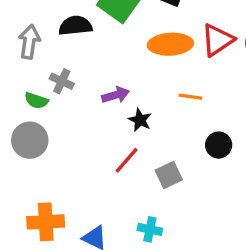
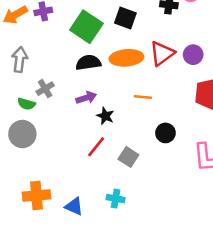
black semicircle: (75, 26) -> (88, 63), moved
gray cross: (62, 81) -> (45, 89), turned 36
gray square: (169, 175) -> (128, 157), turned -30

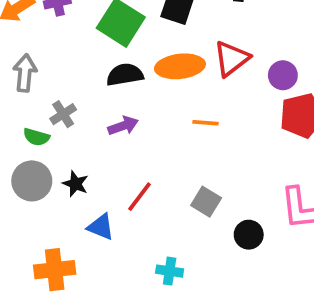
purple circle: (193, 55) -> (283, 75), moved
black star: (105, 116) -> (75, 184), moved
black circle: (165, 133) -> (249, 235), moved
gray square: (128, 157) -> (206, 202), moved
blue triangle: (74, 206) -> (101, 227), moved

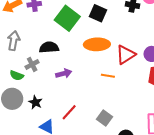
red triangle: (231, 59) -> (126, 55), moved
black semicircle: (125, 75) -> (49, 47), moved

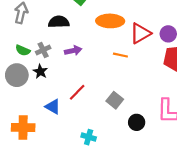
gray cross: (32, 64) -> (43, 50), moved
black star: (35, 102) -> (40, 71), moved

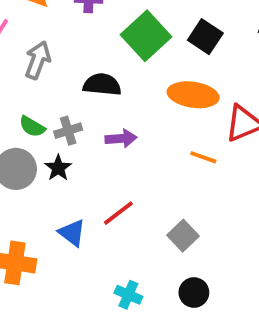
black circle: (137, 122) -> (194, 293), moved

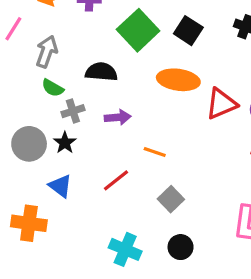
green semicircle: (32, 127) -> (53, 88), moved
orange line: (203, 157) -> (155, 152), moved
blue triangle: (72, 233) -> (60, 186), moved
cyan cross: (128, 295) -> (125, 249), size x1.4

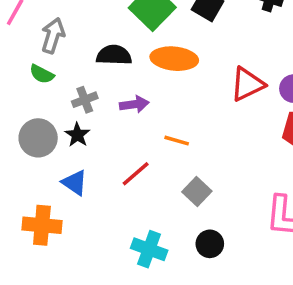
orange ellipse: (178, 80) -> (174, 59), moved
green semicircle: (53, 88) -> (42, 74), moved

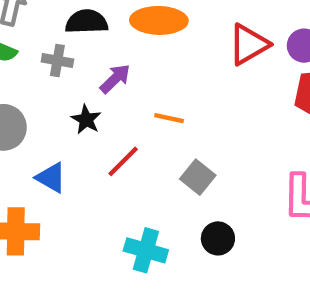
gray cross: (85, 100) -> (57, 60), moved, turned 35
purple arrow: (134, 104) -> (115, 79), turned -32
black star: (77, 135) -> (86, 120), moved

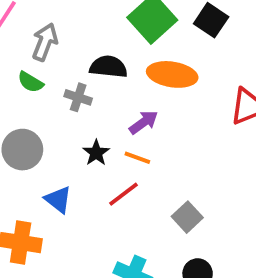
purple arrow: (115, 79) -> (144, 122), moved
orange line: (169, 118) -> (137, 158), moved

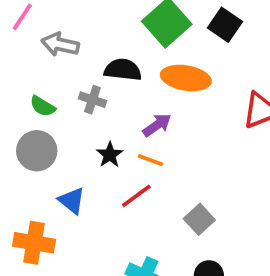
gray arrow: (45, 42) -> (60, 44), turned -99
green semicircle: (31, 82) -> (43, 106), moved

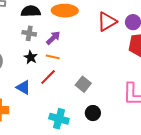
gray cross: (92, 100) -> (29, 33), moved
blue triangle: (72, 201) -> (23, 87), moved

